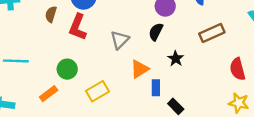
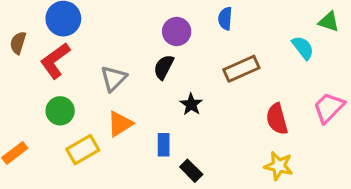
red L-shape: (78, 27) -> (55, 61), turned 32
green circle: (67, 69) -> (60, 111), moved
orange triangle: (140, 69) -> (120, 124), moved

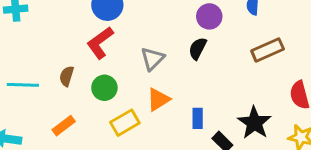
brown semicircle: (18, 43) -> (67, 76), moved
black star: (191, 104) -> (254, 123), moved, size x1.6

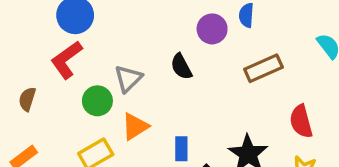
purple circle: (209, 16) -> (212, 29), moved
black semicircle: (198, 48) -> (181, 67), turned -55
green circle: (104, 88) -> (97, 101), moved

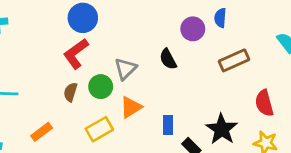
brown semicircle: (27, 99) -> (70, 92), moved

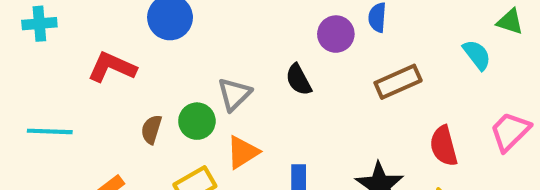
red L-shape: (76, 54) -> (112, 67), moved, turned 60

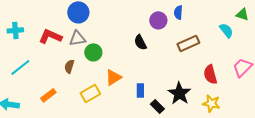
cyan cross: (39, 24) -> (15, 30), moved
gray triangle: (234, 94) -> (77, 38), moved, turned 36
green circle: (197, 121) -> (93, 52), moved
cyan line: (50, 131) -> (20, 67), turned -40

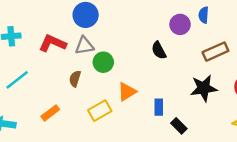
black star: (179, 93) -> (204, 88), moved, turned 30

